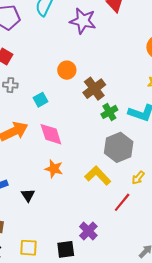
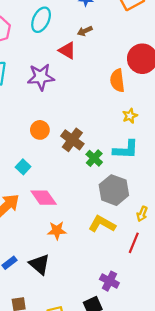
black triangle: (28, 195) -> (39, 264), size x1.5

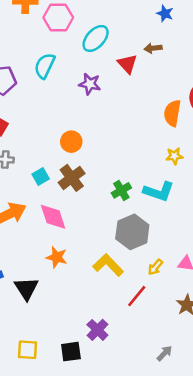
cyan ellipse: (41, 20) -> (96, 38), moved
purple star: (41, 77) -> (90, 84), size x0.7
brown cross: (72, 140) -> (72, 178), moved

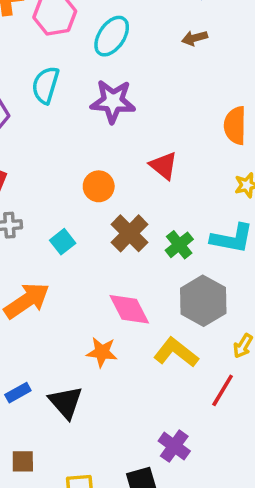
red triangle: (127, 64) -> (164, 166), moved
purple star: (90, 84) -> (113, 101), size x1.4
brown cross: (72, 178) -> (130, 233), moved
pink diamond: (53, 217) -> (129, 309), moved

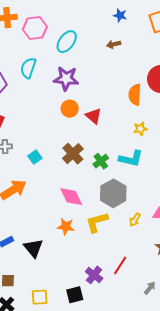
orange circle: (99, 186) -> (70, 109), moved
orange star: (102, 352) -> (66, 227), moved
yellow L-shape: (176, 352) -> (97, 222), turned -55
red line: (223, 390) -> (120, 265), moved

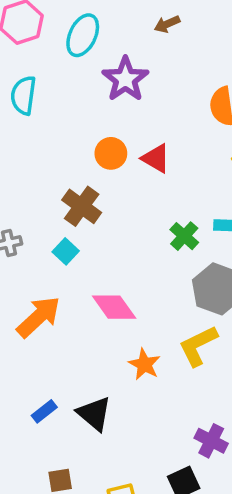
purple star: (66, 79) -> (125, 79), moved, turned -30
brown cross: (73, 154) -> (82, 206), moved
pink diamond: (71, 197) -> (114, 307), moved
orange star: (66, 227) -> (144, 364), turned 30

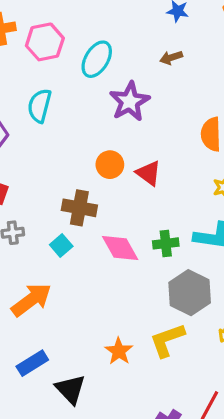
brown cross: (82, 206) -> (79, 208), turned -32
green cross: (184, 236) -> (166, 243), turned 35
pink diamond: (114, 307) -> (120, 248), moved
blue rectangle: (44, 411) -> (32, 363), moved, size x1.4

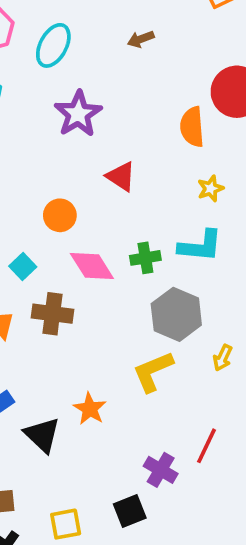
purple star: (130, 101) -> (78, 114), moved
orange circle: (110, 165) -> (60, 215), moved
brown cross: (79, 208) -> (52, 314), moved
orange star: (119, 351) -> (90, 409), moved

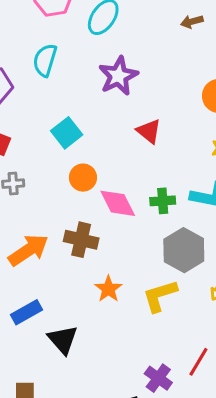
brown arrow: (141, 39) -> (192, 22), moved
orange circle: (60, 215) -> (83, 178), moved
cyan square: (23, 267) -> (67, 133), moved, size x1.4
orange star: (90, 409) -> (108, 289), moved

